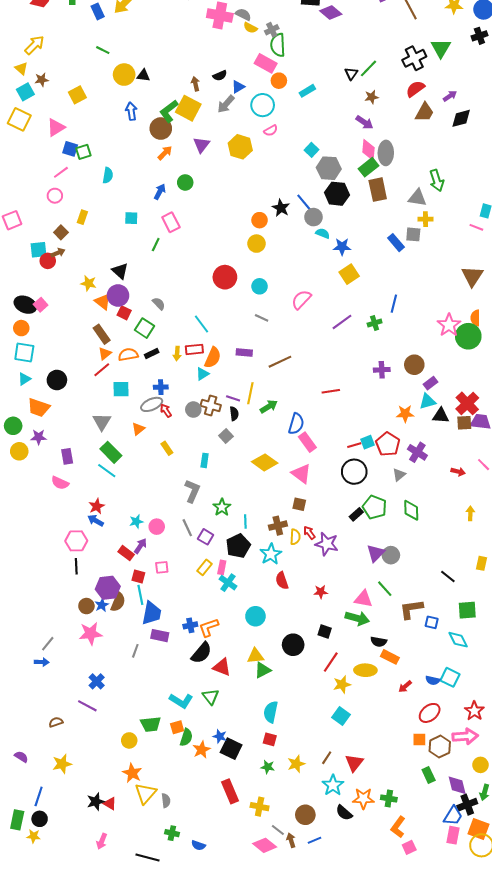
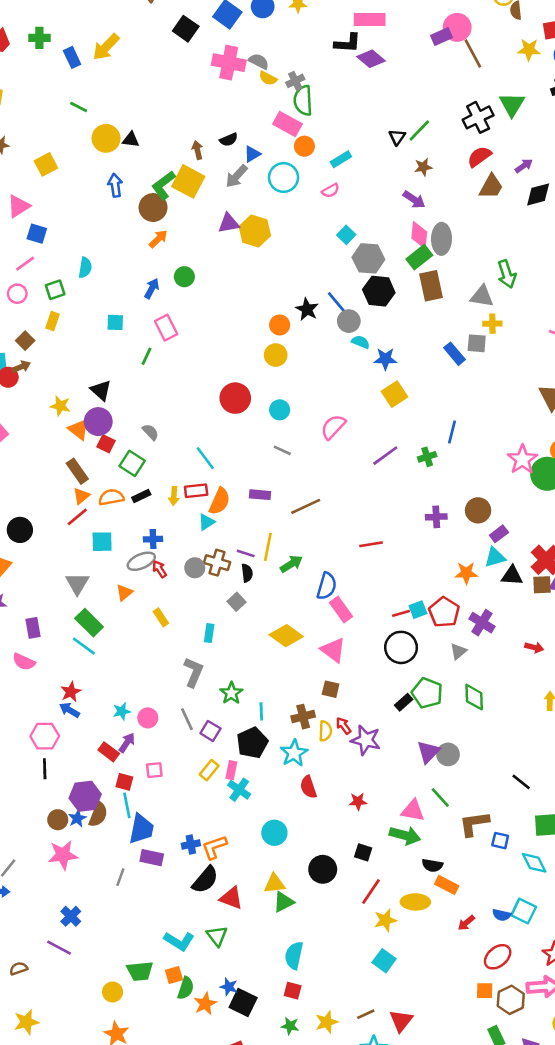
pink semicircle: (271, 131) -> (331, 191), moved
purple triangle: (201, 145) -> (229, 223), moved, turned 42
green square: (83, 152) -> (55, 290), moved
brown line: (327, 758) -> (366, 1014), turned 32

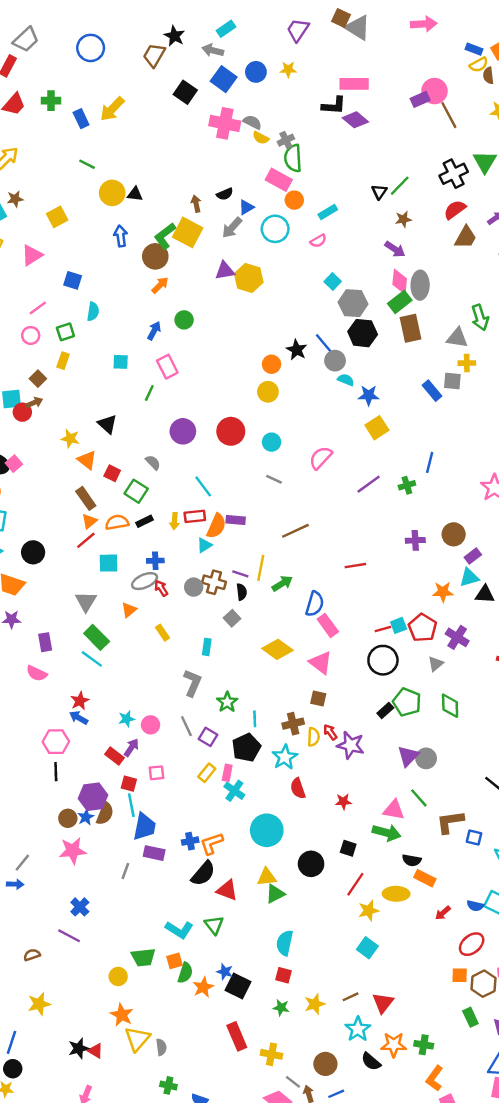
blue square: (37, 234) -> (73, 280), moved
purple circle: (98, 422) -> (183, 431), moved
purple rectangle: (260, 495) -> (236, 520), moved
cyan circle: (274, 833) -> (267, 830), size x1.4

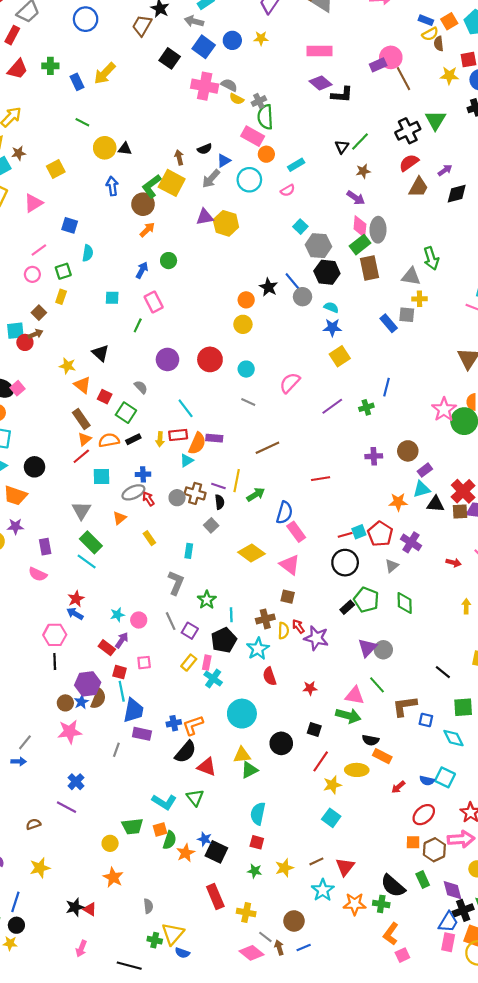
black L-shape: (334, 105) -> (342, 95), moved
cyan semicircle: (346, 380) -> (331, 307), moved
yellow triangle: (137, 1039) -> (173, 934), moved
black semicircle: (371, 1062) -> (393, 886), moved, size x1.4

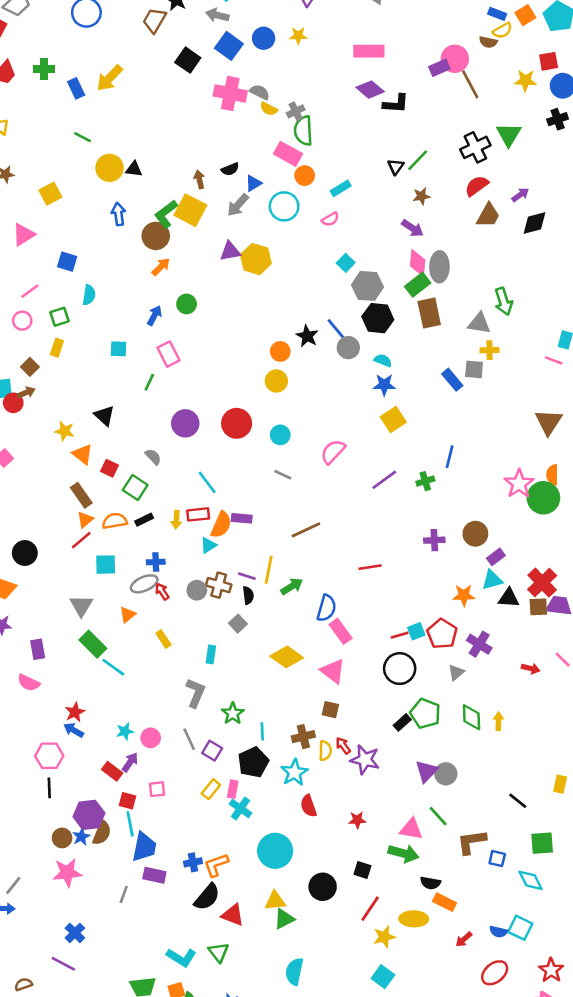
brown semicircle: (439, 44) -> (488, 42), moved, turned -72
cyan line: (87, 562) -> (113, 667), moved
yellow arrow: (466, 606) -> (498, 721), moved

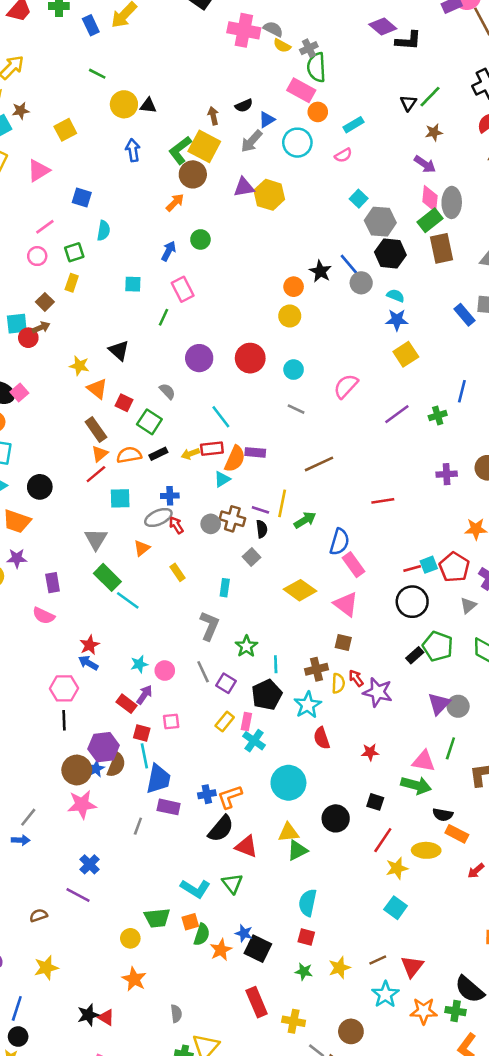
brown circle: (156, 236) -> (193, 174), moved
yellow arrow: (176, 520) -> (190, 454), turned 66
green line: (438, 816) -> (450, 748), turned 60
brown circle: (62, 838) -> (77, 770), size x1.5

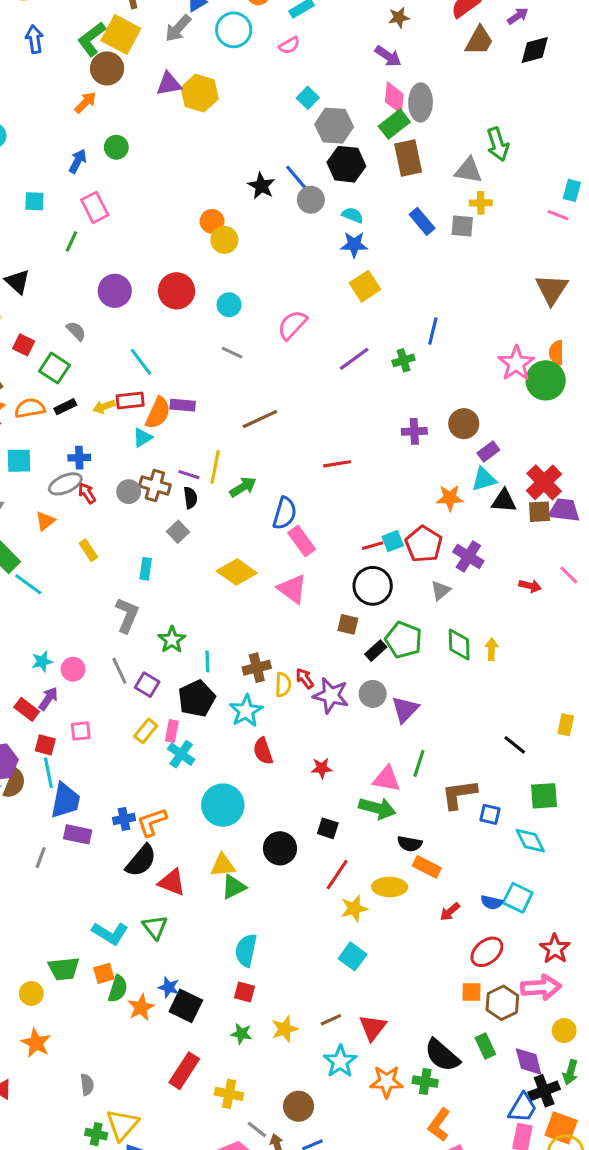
orange circle: (294, 287) -> (212, 221), moved
blue rectangle: (464, 315) -> (422, 221), moved
brown square: (343, 642) -> (348, 624), moved
gray circle: (458, 706) -> (373, 694), moved
red rectangle: (257, 1002) -> (184, 1071), turned 56

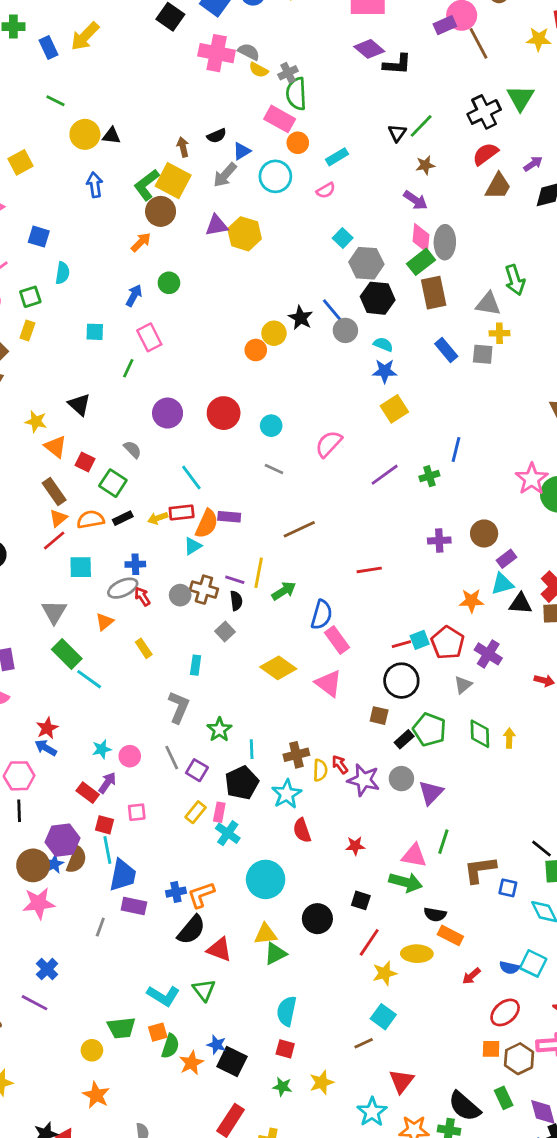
yellow circle: (224, 240) -> (274, 333), moved
black line: (515, 745) -> (541, 849), moved
brown line: (331, 1020) -> (364, 1043), moved

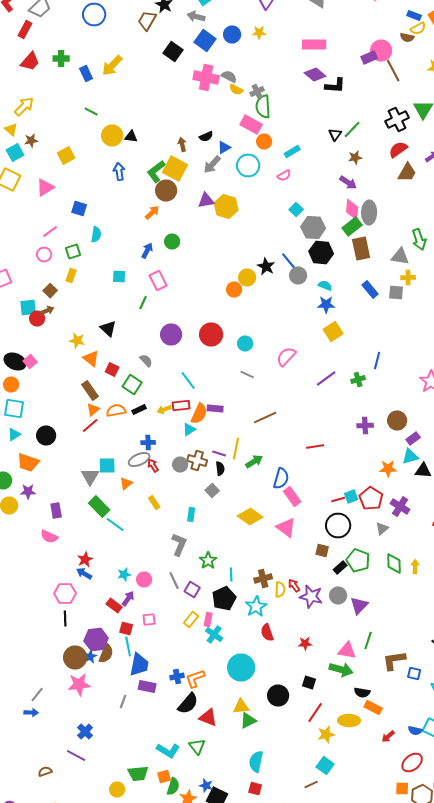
cyan square: (81, 567) -> (107, 466), moved

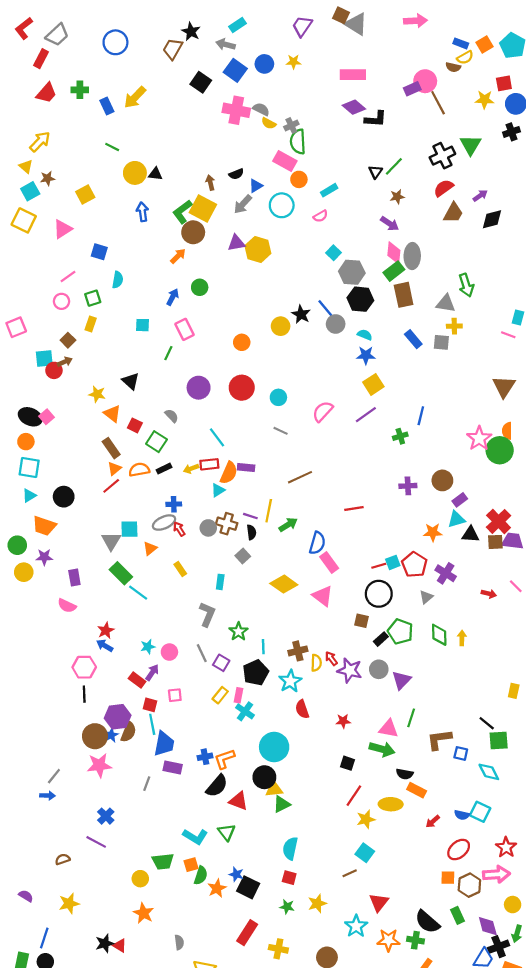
orange circle: (234, 290) -> (242, 342), moved
purple line: (326, 378) -> (366, 415), moved
black circle: (278, 696) -> (264, 777), moved

